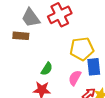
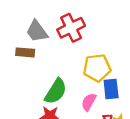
green semicircle: (47, 69) -> (56, 91), size x1.6

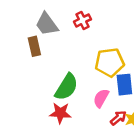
red cross: (71, 28) -> (83, 20), size x0.6
brown rectangle: (25, 52) -> (34, 46), turned 72

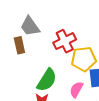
red cross: (83, 20) -> (65, 41), moved, size x1.5

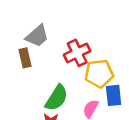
gray trapezoid: (30, 26) -> (37, 36), turned -95

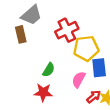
green semicircle: (57, 98) -> (49, 70), size x0.6

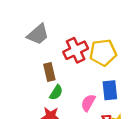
brown rectangle: (21, 34) -> (49, 72), moved
yellow pentagon: (86, 48) -> (103, 53), moved

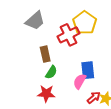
yellow pentagon: (103, 53) -> (85, 23), moved, turned -30
blue rectangle: (110, 90) -> (88, 70), moved

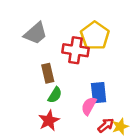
red cross: (68, 35) -> (76, 50), turned 35
red star: (46, 93) -> (49, 120), turned -30

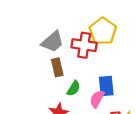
gray trapezoid: (36, 33) -> (53, 42), moved
green semicircle: (55, 95) -> (74, 88), moved

